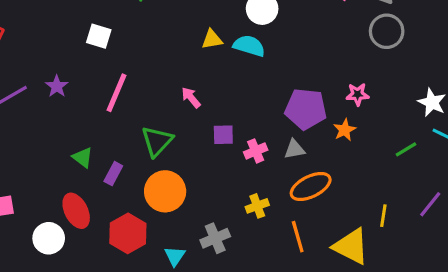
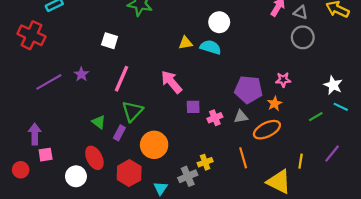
pink arrow: (191, 98) -> (171, 82), size x1.6
green triangle: (157, 141) -> (132, 111), moved
orange ellipse: (311, 187) -> (267, 130), moved
yellow cross: (257, 206) -> (205, 162), moved
orange line: (298, 237) -> (243, 158), moved

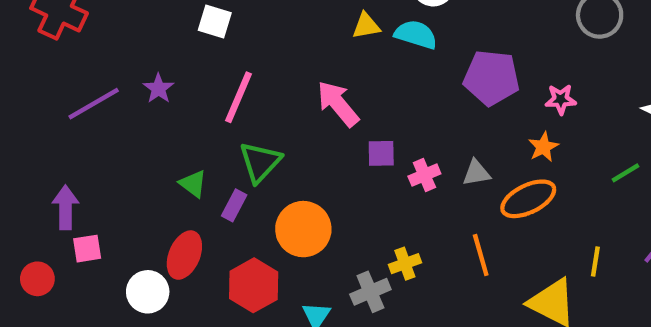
purple pentagon: (248, 89) -> (491, 78), moved
red ellipse: (94, 158) -> (184, 255), turned 50

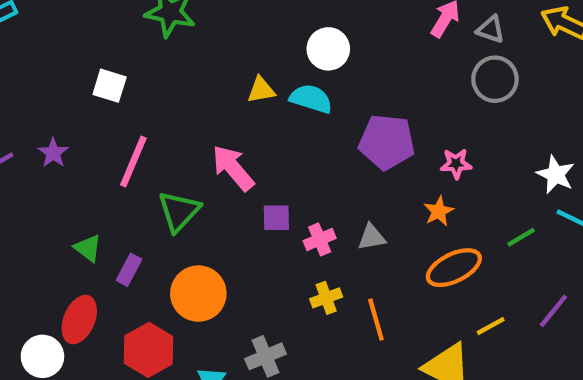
green triangle: (260, 162) -> (179, 211), moved
orange ellipse: (528, 199) -> (454, 268), moved
yellow line: (595, 262) -> (491, 326), turned 52
yellow cross: (405, 264) -> (326, 298), moved

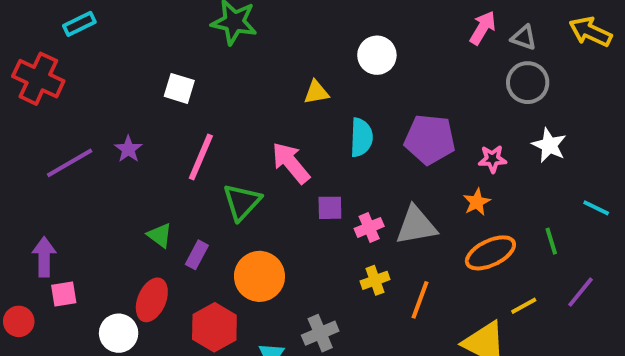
cyan semicircle: (311, 99) -> (361, 137), moved, turned 75
white star: (556, 174) -> (549, 145), moved
gray triangle: (372, 237) -> (416, 225), size x1.6
green line: (521, 237) -> (551, 241), moved, turned -76
orange line: (376, 320) -> (420, 300), turned 36

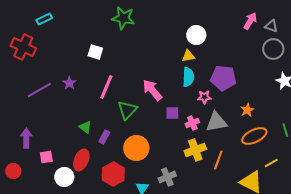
yellow triangle: (316, 92) -> (188, 56), moved
pink star: (492, 159) -> (204, 97), moved
yellow cross: (375, 280) -> (195, 150), size x1.5
pink square: (64, 294) -> (46, 157), moved

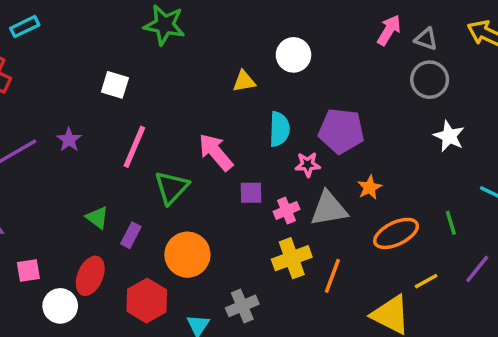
yellow triangle: (188, 56) -> (244, 81), moved
orange star: (247, 110) -> (370, 187), moved

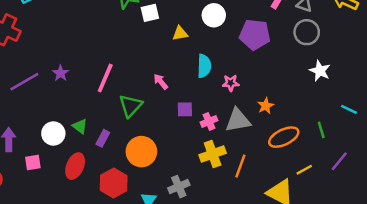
white square: (115, 85) -> (150, 13), moved, turned -30
purple pentagon: (341, 131) -> (255, 35), moved
pink arrow: (216, 152) -> (161, 82), size x0.6
pink star: (308, 164) -> (231, 83), moved
white circle: (60, 306) -> (53, 133), moved

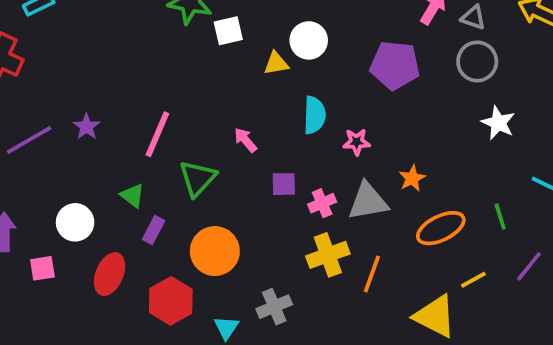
white circle: (214, 15) -> (309, 40), moved
green triangle: (80, 126) -> (132, 196), moved

